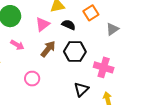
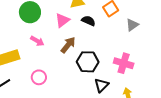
black hexagon: (75, 52) -> (88, 62), moved
pink circle: (32, 79) -> (39, 77), moved

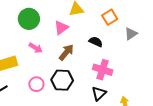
black semicircle: (88, 21) -> (96, 42), moved
black hexagon: (88, 62) -> (62, 80), moved
pink cross: (124, 63) -> (103, 70), moved

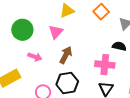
black semicircle: (96, 42) -> (119, 46), moved

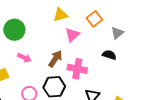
pink triangle: (56, 32) -> (72, 35), moved
pink cross: (105, 65) -> (77, 69), moved

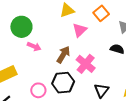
pink arrow: (24, 58) -> (34, 46), moved
pink cross: (77, 69) -> (86, 64), turned 30

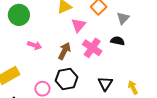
green circle: (21, 27) -> (19, 15), moved
pink cross: (86, 64) -> (92, 48), moved

